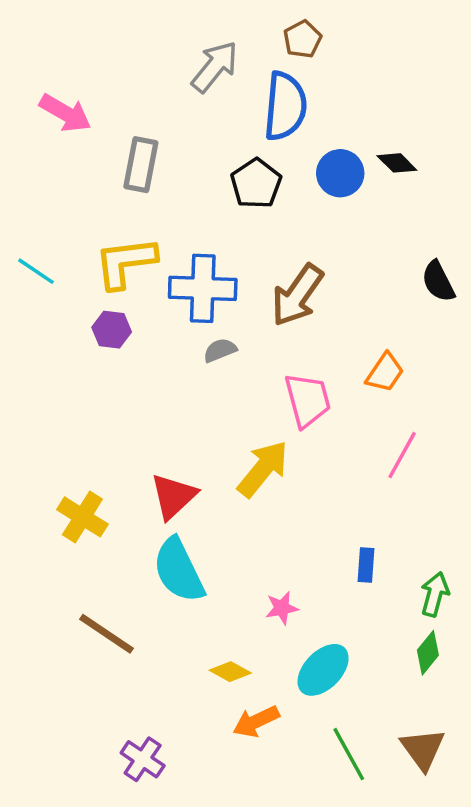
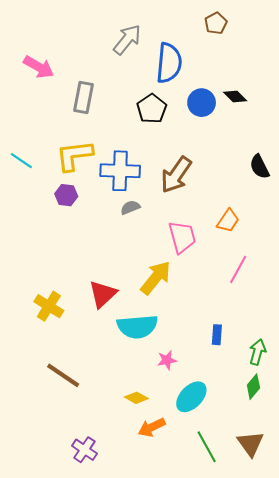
brown pentagon: (302, 39) -> (216, 23), moved
cyan semicircle: (179, 570) -> (137, 327), moved, turned -69

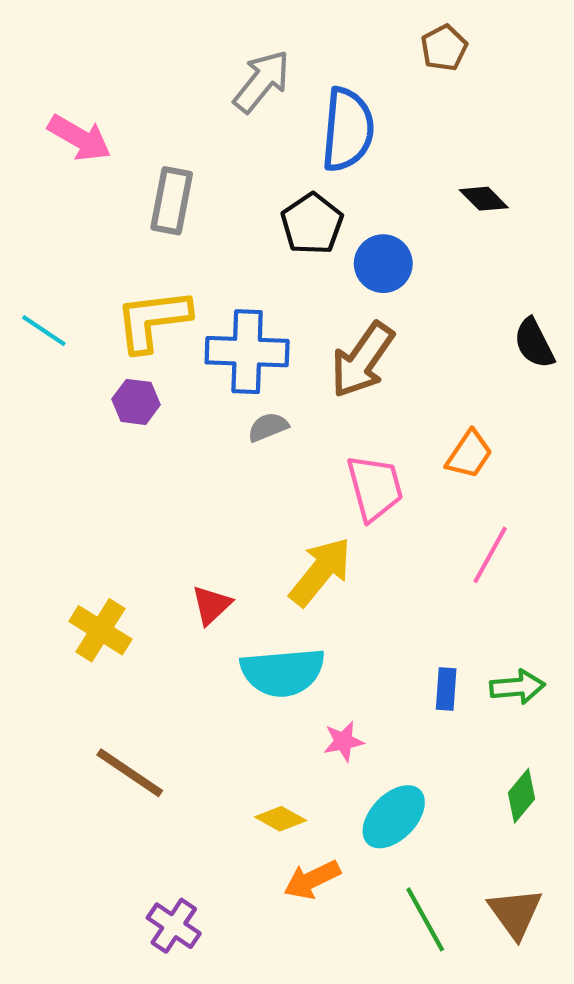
blue circle: (202, 103) -> (383, 264), moved
red triangle: (103, 294) -> (211, 605), size x0.7
green arrow: (258, 352) -> (517, 687), moved, turned 70

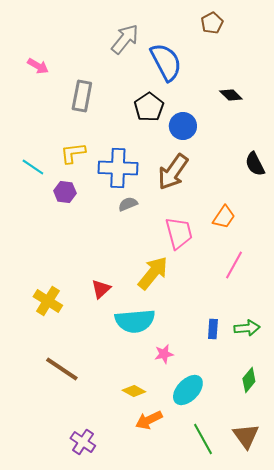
blue semicircle: (348, 130) -> (166, 62), turned -33
pink arrow: (79, 138) -> (38, 66), size x0.7
yellow L-shape: (153, 320) -> (73, 153), size x0.7
cyan line: (44, 331) -> (33, 167), moved

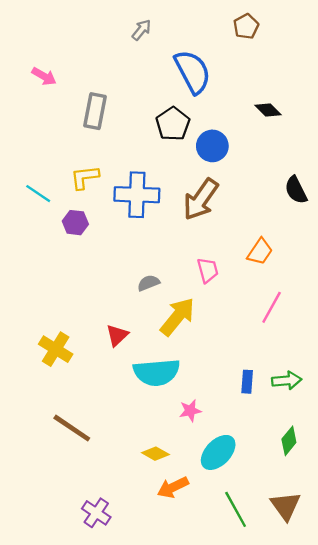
gray arrow: (125, 39) -> (142, 30), moved, size x0.6
gray semicircle: (128, 204) -> (148, 283), moved
pink trapezoid: (179, 233) -> (208, 270), size x0.7

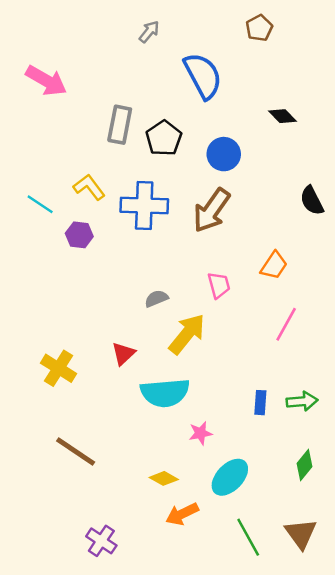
pink arrow: (44, 76) -> (46, 81), size x1.6
gray rectangle: (95, 111) -> (120, 125), moved
black pentagon: (173, 124) -> (164, 138), moved
yellow L-shape: (85, 177) -> (89, 187), turned 60

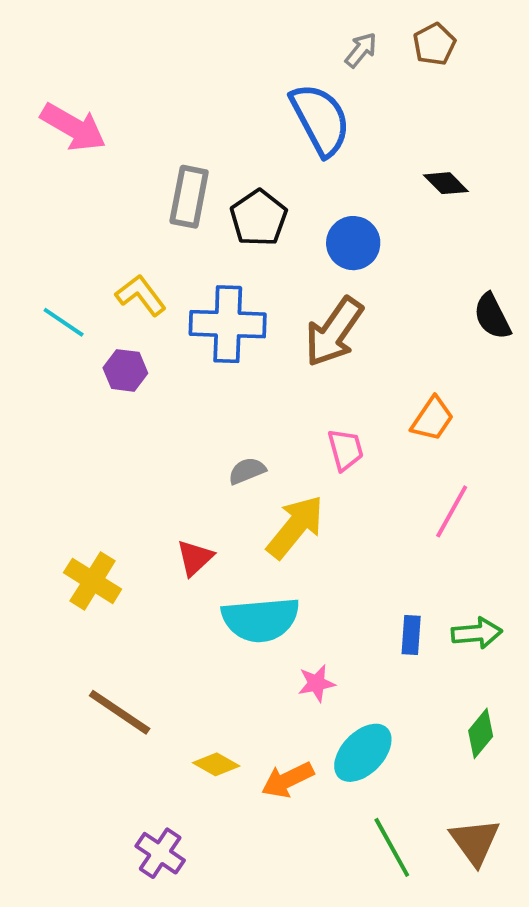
brown pentagon: (259, 28) -> (434, 44), moved
gray arrow: (149, 32) -> (361, 50), moved
yellow diamond: (164, 478) -> (216, 764), moved
orange arrow: (182, 514) -> (288, 780), moved

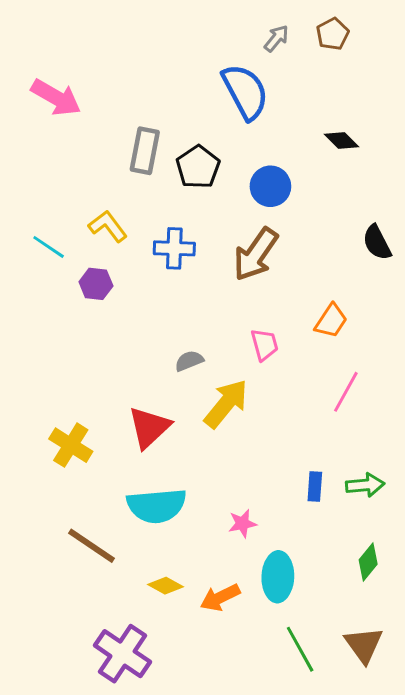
blue cross: (228, 324) -> (174, 248), size x0.7
red triangle: (195, 558) -> (149, 427), size x1.5
cyan semicircle: (261, 620) -> (157, 506), moved
cyan ellipse: (363, 753) -> (278, 577), turned -42
purple cross: (160, 853) -> (123, 654), size x1.5

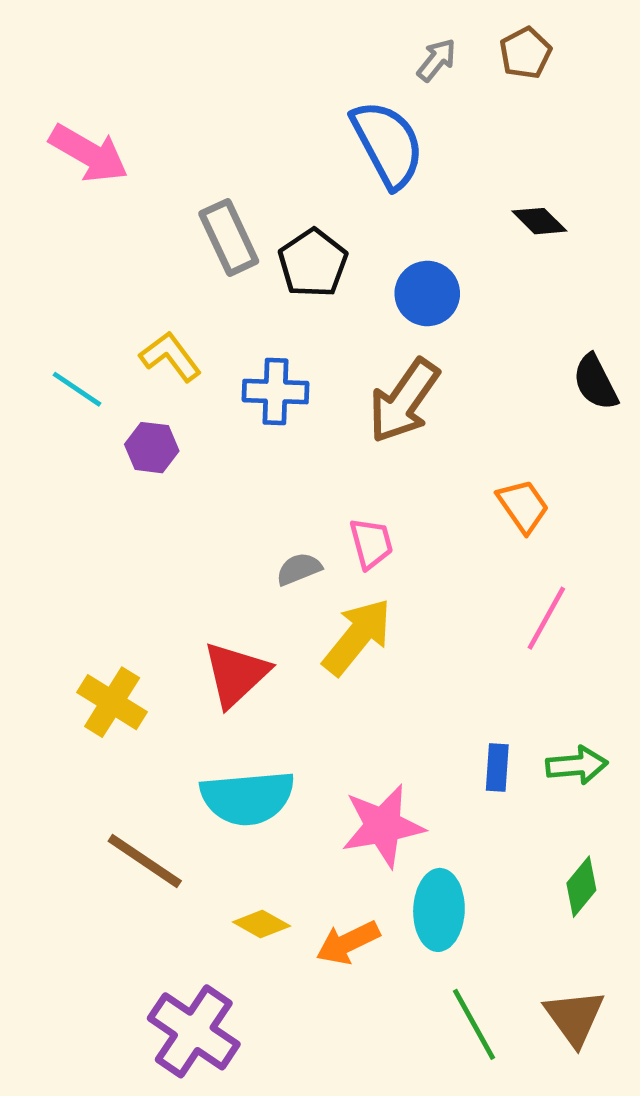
gray rectangle: (145, 151) -> (229, 237), turned -36
orange trapezoid: (331, 321) -> (523, 506), turned -69
pink trapezoid: (265, 345) -> (371, 543), moved
pink star: (242, 524) -> (383, 826), size x1.8

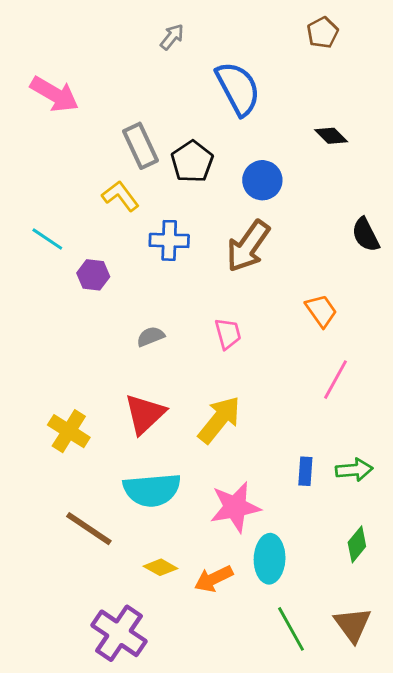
gray arrow: (437, 60) -> (172, 37), moved
yellow L-shape: (170, 357) -> (120, 196), moved
gray semicircle: (299, 569) -> (151, 336), moved
yellow arrow: (357, 637) -> (219, 420), moved

